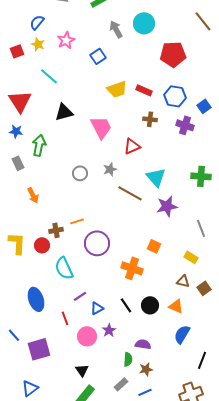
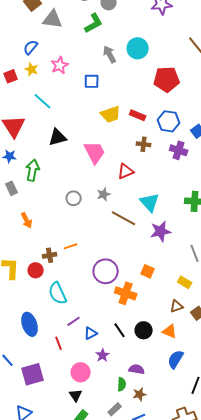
blue square: (98, 56) -> (92, 81), turned 35
purple circle: (97, 243) -> (106, 271), moved
brown triangle: (183, 281) -> (177, 306), turned -32
pink circle: (87, 336) -> (81, 372), moved

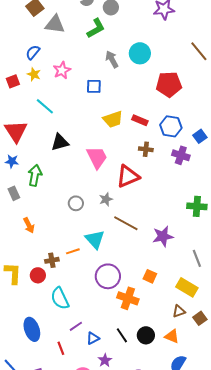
red triangle: (126, 171) -> (128, 176), size x1.4
cyan triangle: (150, 202) -> (95, 239), moved
yellow rectangle: (185, 282) -> (187, 287), size x1.5

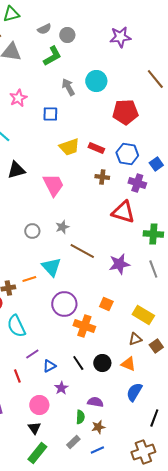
red triangle: (128, 176) -> (123, 212), moved, turned 40
gray line: (197, 258) -> (153, 269), moved

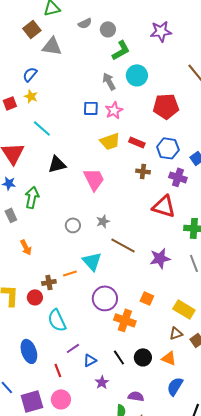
green L-shape: (52, 56) -> (121, 50), moved
pink star: (18, 98) -> (114, 110), moved
pink circle: (39, 405) -> (61, 399), moved

